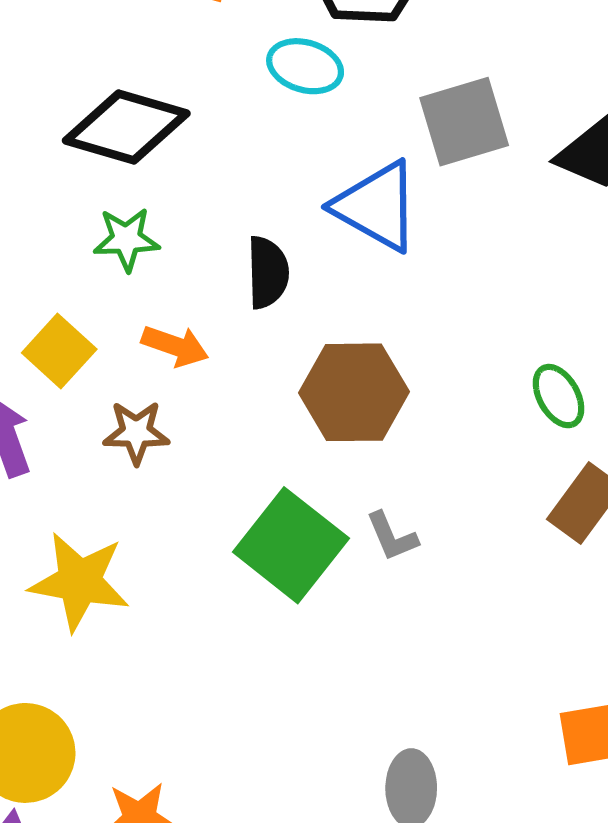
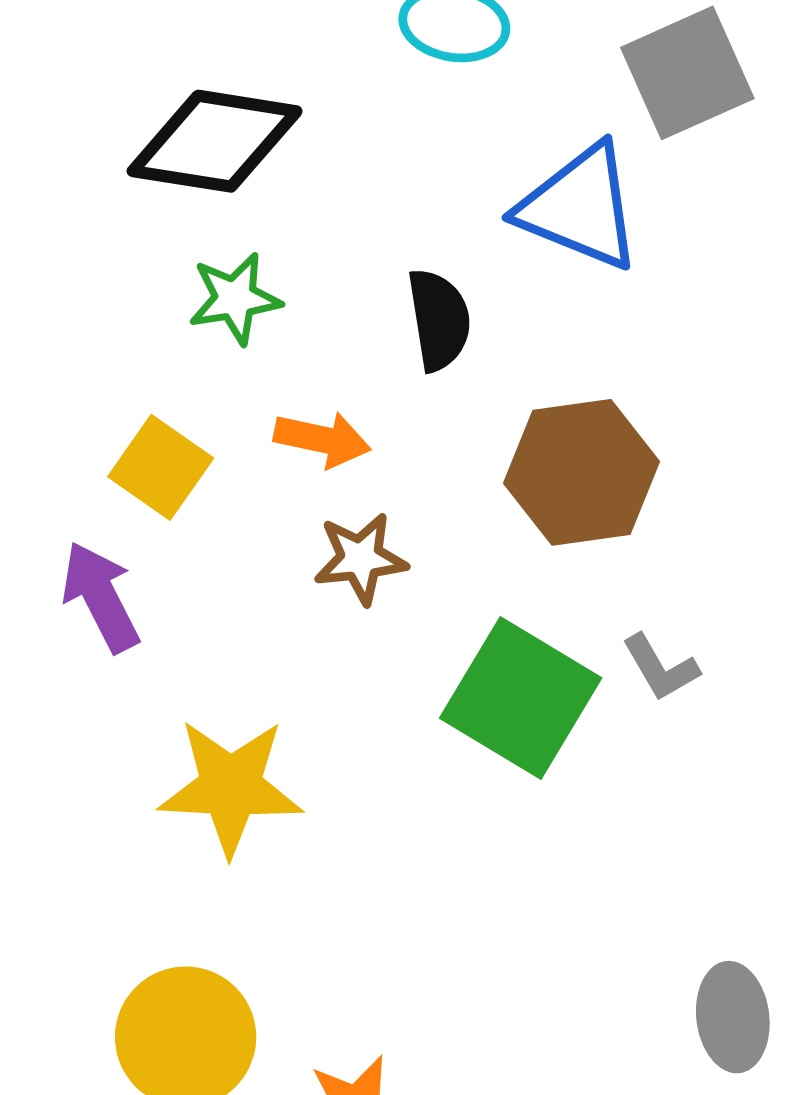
brown star: (136, 432) -> (360, 559), moved

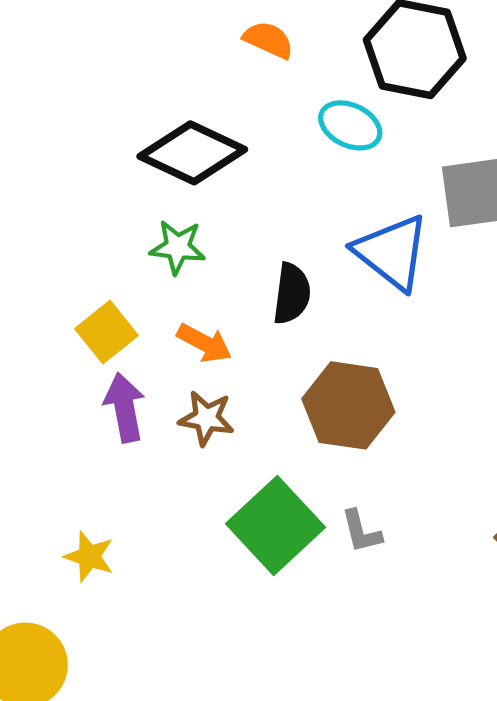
purple arrow: (101, 597) -> (124, 407), moved
yellow star: (231, 787) -> (89, 556), moved, size x0.6

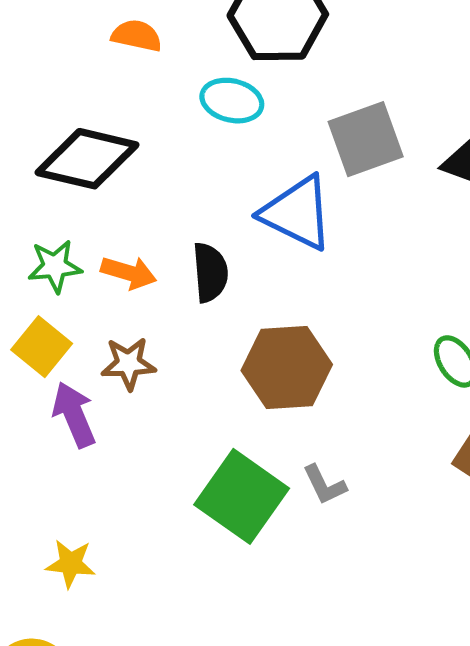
green star: (178, 247) -> (55, 266), moved
orange arrow: (204, 343) -> (129, 273), moved
brown star: (206, 418) -> (128, 364), moved

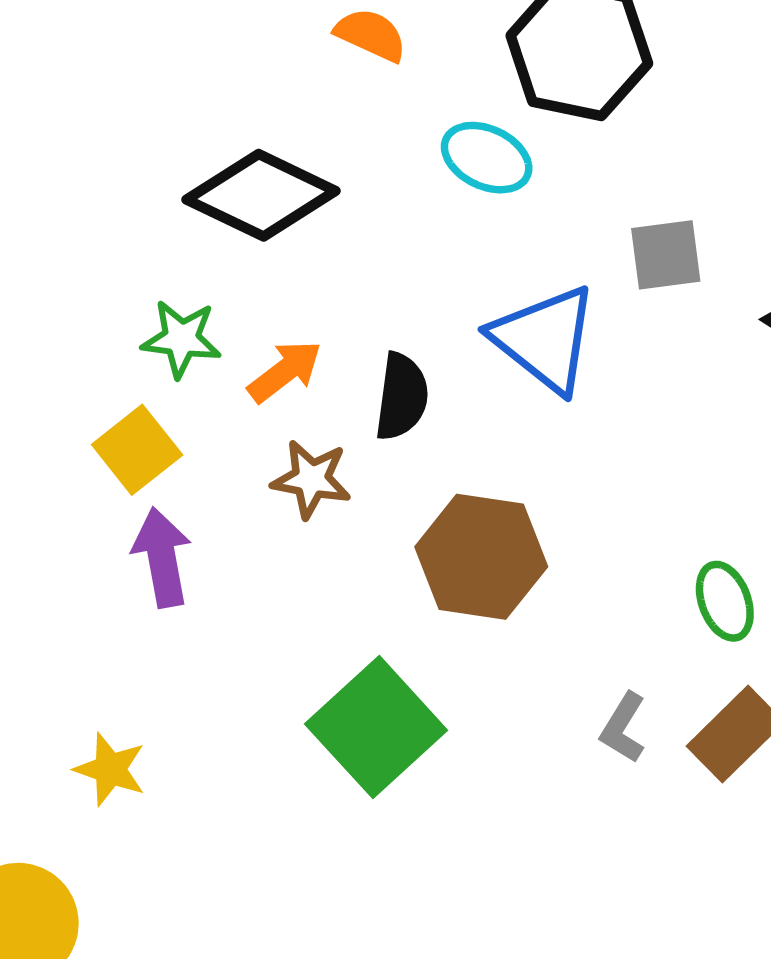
gray square: (366, 139) -> (666, 255), size x0.7
orange arrow: (129, 273) -> (285, 371), turned -66
brown star: (128, 364) -> (311, 479), moved
gray L-shape: (324, 485) -> (623, 728), moved, turned 45

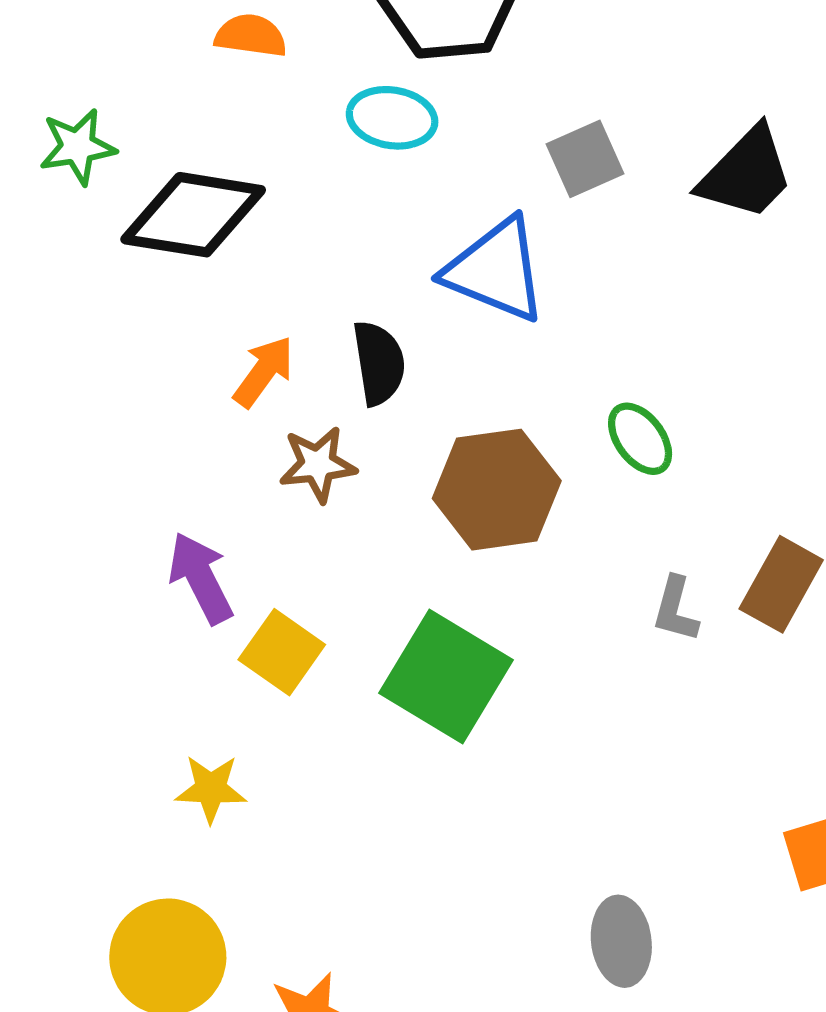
green star: (181, 339) -> (78, 147), moved
yellow square: (137, 450) -> (282, 652), moved
green ellipse: (725, 601) -> (640, 439), moved

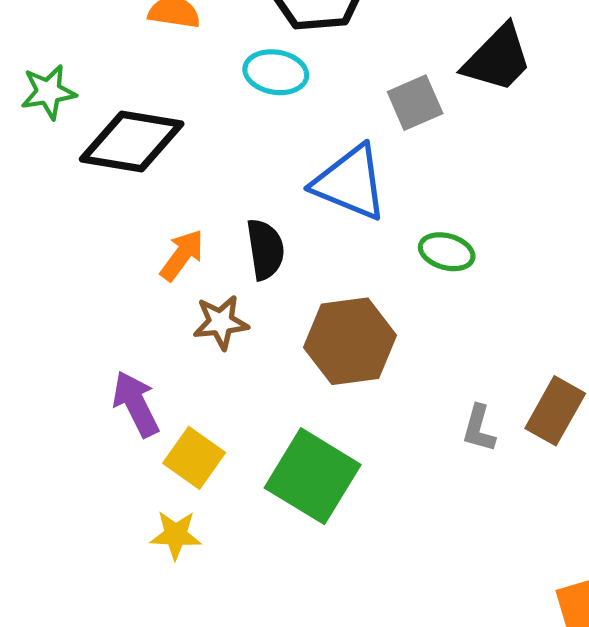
black trapezoid: (746, 173) -> (498, 59), moved
green ellipse: (640, 439) -> (447, 252), moved, turned -38
yellow star: (211, 789) -> (176, 535), moved

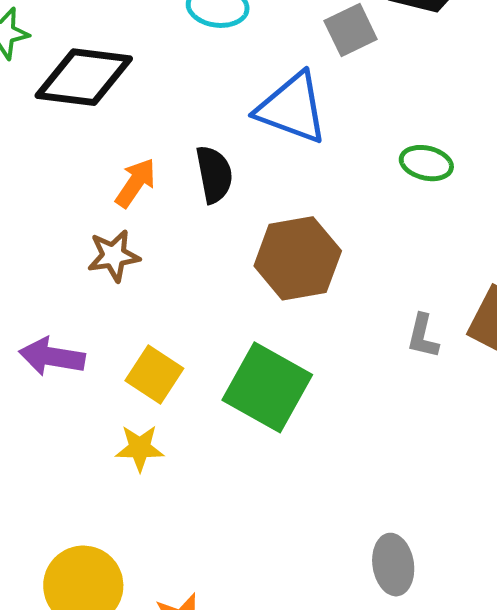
green ellipse: (447, 252) -> (426, 163), moved
brown star: (221, 322) -> (114, 256), moved
purple arrow: (136, 404) -> (52, 357), moved, turned -52

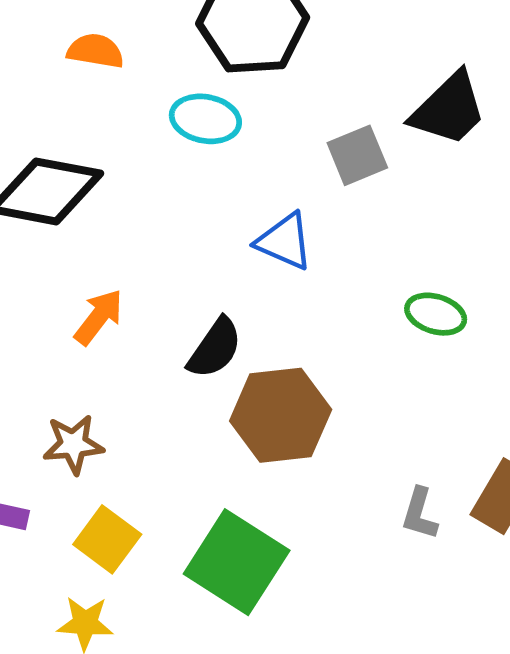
blue triangle: (292, 108) -> (284, 241), size x0.7
black semicircle: (214, 174) -> (215, 348), moved, turned 42
brown star: (114, 256) -> (73, 444), moved

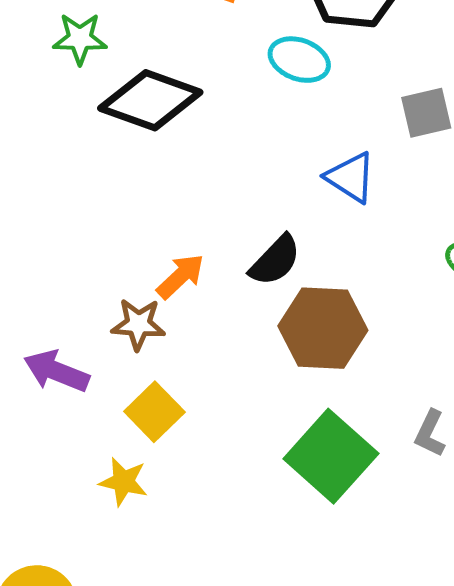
orange arrow: (99, 317) -> (180, 276), moved
green square: (237, 562) -> (331, 456), moved

